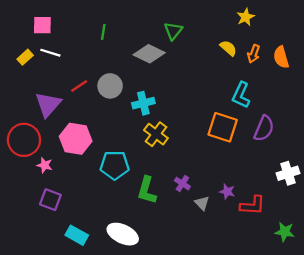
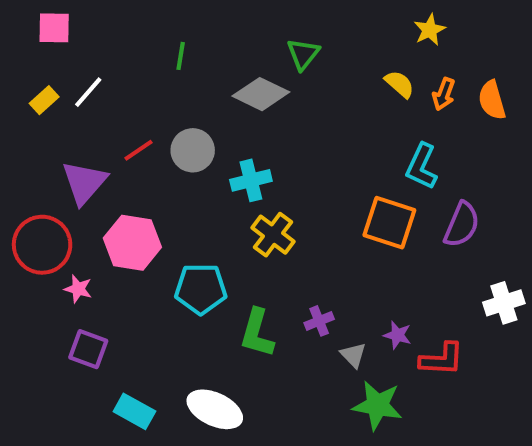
pink square: (42, 25) -> (54, 28), moved
white line: (50, 53) -> (88, 92), turned -66
purple cross: (182, 184) -> (319, 321), turned 35
green star: (285, 232) -> (377, 405), moved, size x1.4

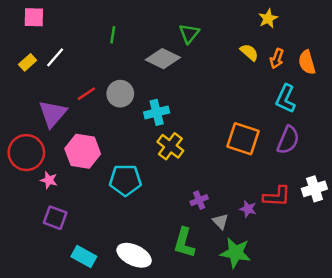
cyan L-shape: (422, 166) -> (286, 99), moved
green L-shape: (257, 333) -> (184, 243), moved
red L-shape: (442, 359) -> (277, 196), moved

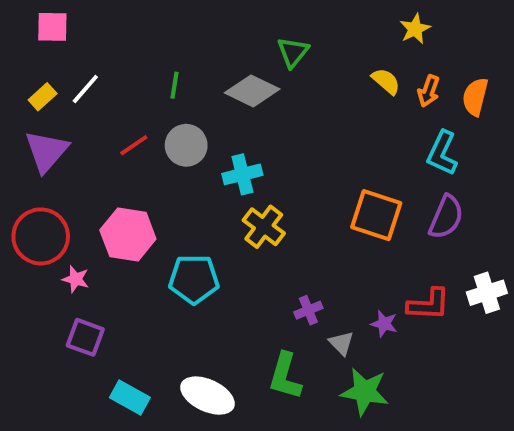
green line: (113, 35) -> (175, 85), moved
orange semicircle: (307, 62) -> (475, 97), turned 30
purple triangle: (53, 114) -> (46, 151), moved

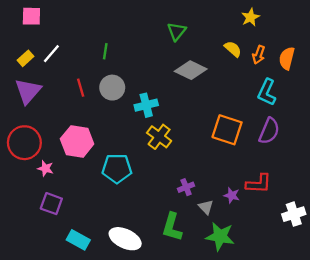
gray diamond: (252, 91) -> (191, 70), moved
red line: (134, 145) -> (81, 88), turned -72
white cross: (487, 293) -> (294, 214), moved

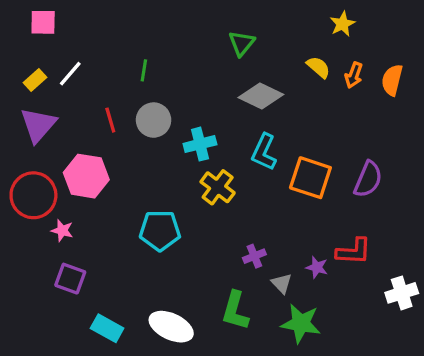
cyan L-shape: (267, 92) -> (264, 152), moved
pink hexagon: (77, 141) -> (86, 176), moved

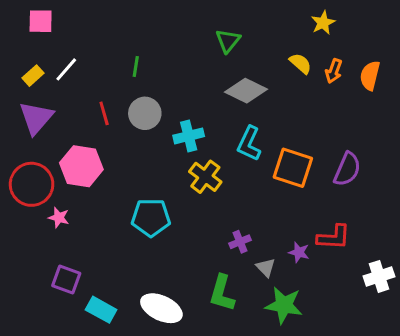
purple square: (70, 279) -> (66, 279), moved

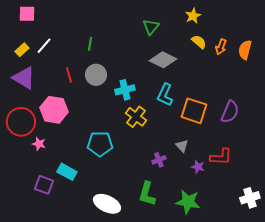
yellow star: (323, 23) -> (193, 16), moved
purple triangle: (36, 118) -> (24, 78), turned -40
gray triangle: (266, 267) -> (182, 146), moved
white cross: (379, 276) -> (250, 198), moved
cyan rectangle: (101, 310) -> (67, 172), moved

